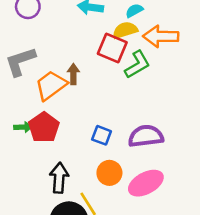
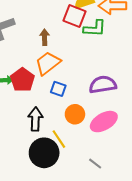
green L-shape: (137, 64) -> (95, 28), turned 35
orange trapezoid: (51, 85) -> (48, 63), moved
blue square: (102, 135) -> (58, 89), moved

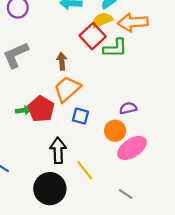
red square: (75, 16) -> (93, 36), turned 30
purple semicircle: (103, 85) -> (128, 108), size x0.6
orange circle: (75, 114) -> (115, 131), moved
black circle: (44, 153) -> (50, 189), moved

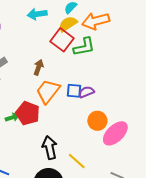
brown arrow: (62, 61) -> (39, 67), turned 35
purple semicircle: (128, 108) -> (86, 92), moved
blue square: (80, 116) -> (74, 91), moved

